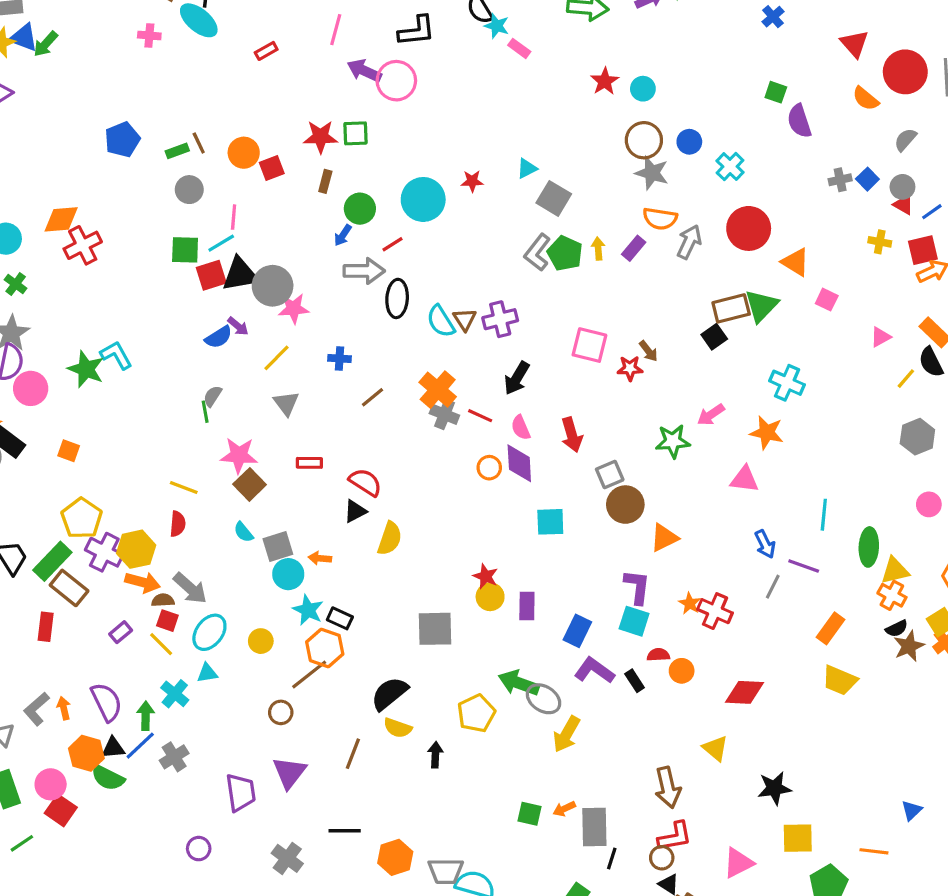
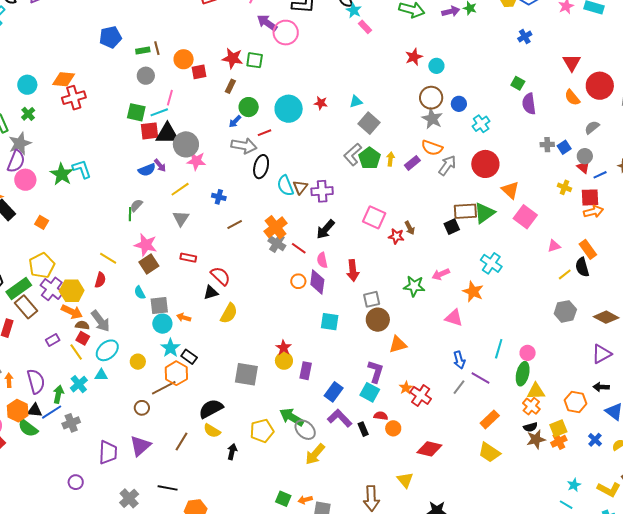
pink square: (827, 300) -> (525, 217), size x1.6
pink circle: (929, 504) -> (528, 353), moved

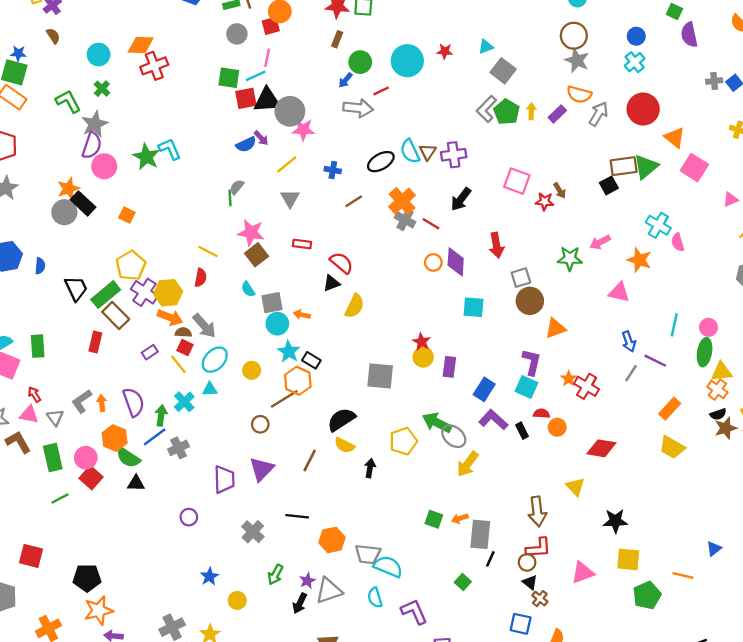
red square: (199, 72) -> (271, 26), moved
blue circle: (459, 104) -> (636, 36), moved
black ellipse: (261, 167) -> (381, 162), moved, turned 50
pink semicircle: (322, 260) -> (678, 242), moved
black triangle: (35, 410) -> (136, 483), moved

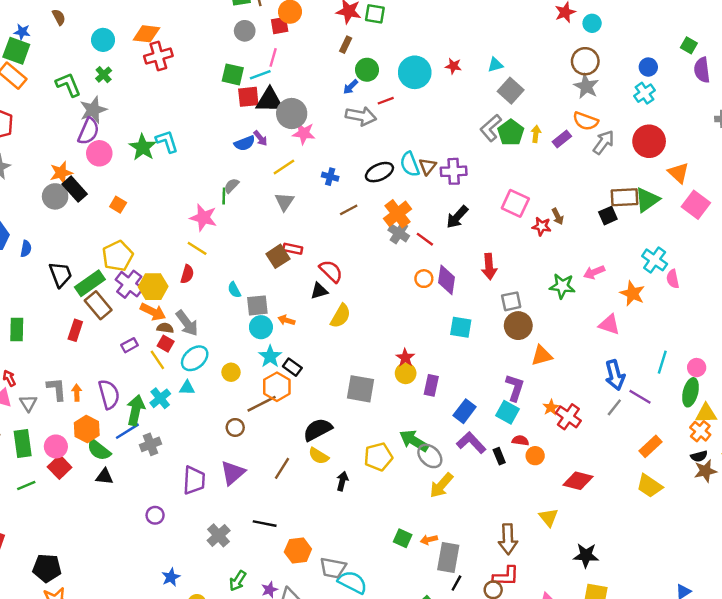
pink star: (251, 233) -> (203, 218), moved
brown square: (256, 255) -> (278, 256), moved
blue arrow: (629, 341) -> (615, 375), size x1.4
gray L-shape: (82, 401) -> (57, 389), turned 115
green arrow: (161, 415) -> (136, 410), size x1.4

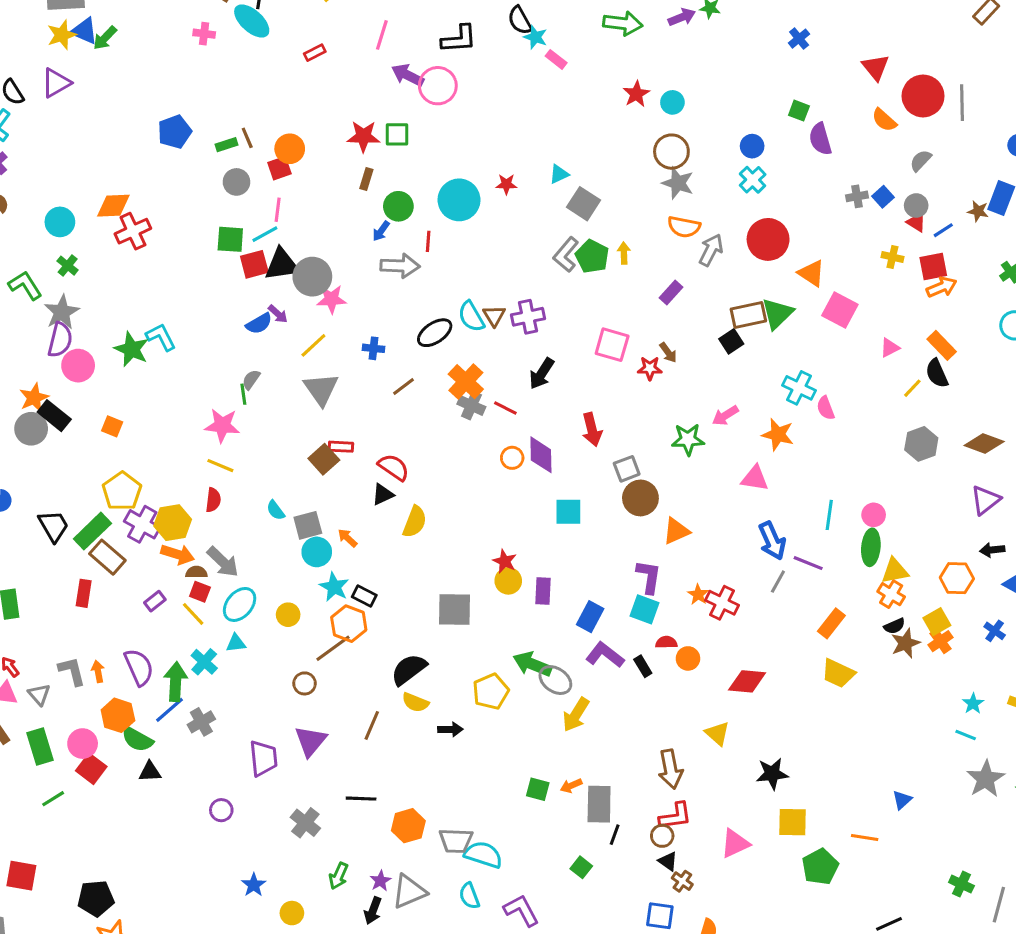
red line: (386, 101) -> (428, 241), turned -56
purple rectangle: (562, 139) -> (671, 293), moved
gray triangle: (284, 202) -> (321, 389), size x1.4
orange arrow: (286, 320) -> (347, 538), turned 35
black arrow: (342, 481) -> (450, 729), turned 84

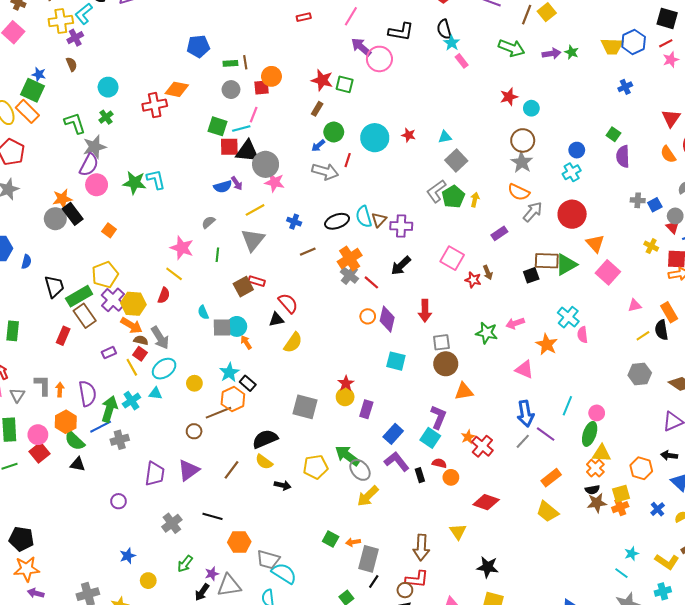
orange diamond: (113, 206) -> (177, 89), moved
green star: (132, 349) -> (134, 183), turned -30
green line: (243, 394) -> (217, 255), moved
cyan circle: (317, 552) -> (237, 326), moved

